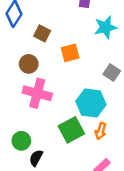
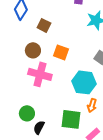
orange square: (70, 53) -> (61, 52), moved, turned 35
green square: (71, 130) -> (71, 119), moved, turned 35

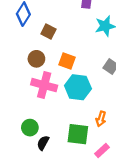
cyan hexagon: (84, 82) -> (78, 87), moved

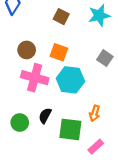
brown square: (48, 32) -> (61, 17), moved
black semicircle: (43, 143) -> (45, 116), moved

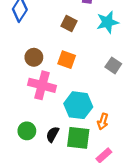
cyan hexagon: (70, 80) -> (78, 105), moved
black semicircle: (45, 116) -> (53, 134), moved

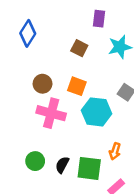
cyan hexagon: (78, 105) -> (97, 112), moved

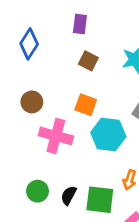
purple rectangle: (99, 19) -> (80, 24), moved
brown circle: (43, 84) -> (32, 102), moved

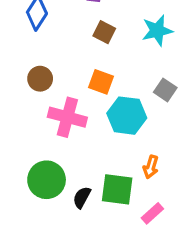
green circle: (37, 191) -> (47, 180), size x1.5
black semicircle: (69, 195) -> (82, 197), moved

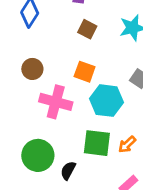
orange arrow: (151, 167) -> (127, 144), turned 30
green square: (117, 189) -> (97, 143), moved

